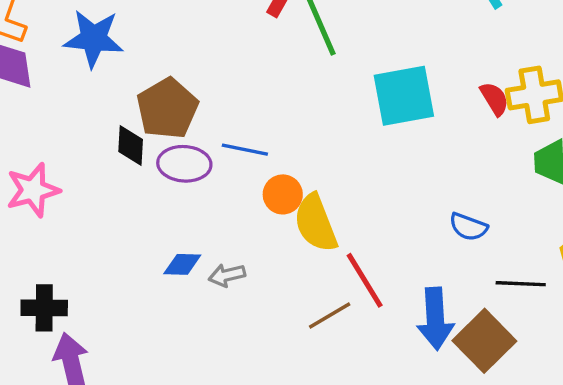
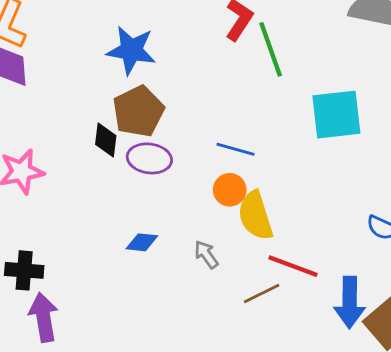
blue star: (94, 39) -> (131, 50), moved
blue line: (245, 150) -> (236, 149), moved
gray arrow: (227, 275) -> (206, 255), moved, turned 64
red line: (365, 280) -> (293, 266), turned -42

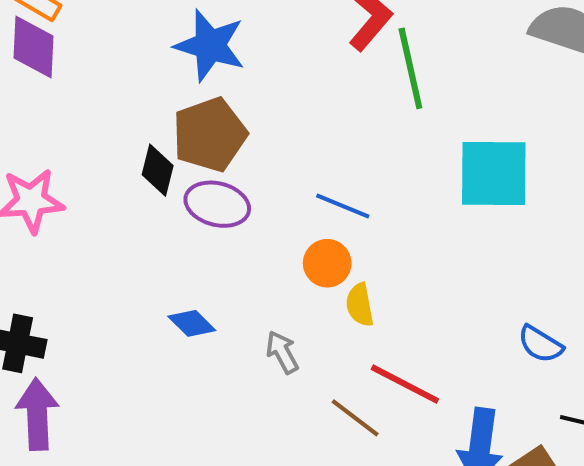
yellow semicircle: (255, 216) -> (360, 305), size x0.6
blue diamond: (142, 242) -> (192, 323), turned 32
brown line: (262, 293) -> (355, 418), turned 57

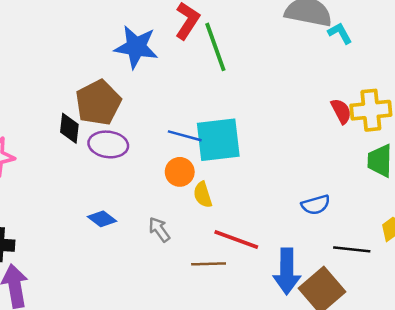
blue star: (210, 45) -> (136, 47), moved
cyan square: (494, 174) -> (218, 140), moved
blue semicircle: (540, 344) -> (316, 205), turned -40
brown line: (355, 418) -> (209, 264), turned -32

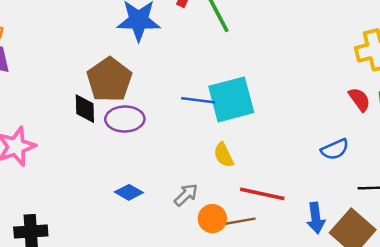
red semicircle: (341, 111) -> (359, 99), moved
orange circle: (180, 172) -> (212, 219), moved
gray arrow: (159, 229) -> (186, 195), turned 90
blue arrow: (287, 271) -> (316, 218), size x0.7

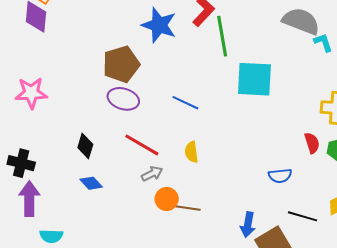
cyan square: (231, 99) -> (254, 79), moved
black diamond: (85, 109) -> (85, 146), moved
blue diamond: (129, 192) -> (91, 183), moved
red line: (262, 194) -> (142, 145), moved

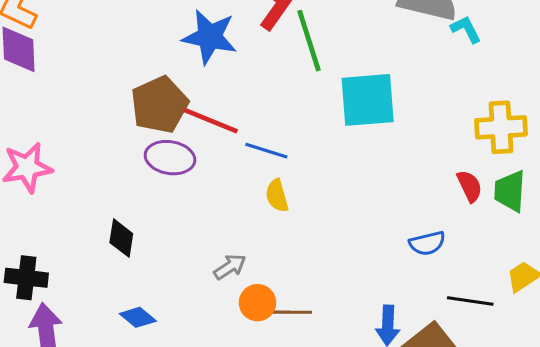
red line: (142, 145) -> (211, 121), moved
yellow semicircle: (191, 152) -> (277, 196), moved
blue diamond: (91, 183) -> (138, 317), moved

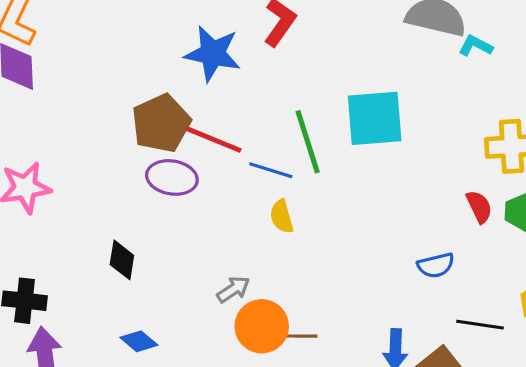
cyan L-shape: (466, 29) -> (476, 46), turned -36
green line: (309, 41) -> (308, 142), moved
orange circle: (257, 303) -> (262, 326), size x1.4

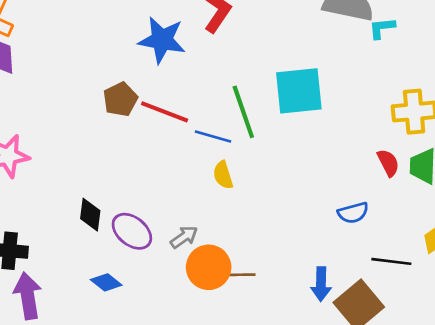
cyan L-shape: (476, 46) -> (382, 28), turned -32
brown pentagon: (161, 123) -> (120, 99), size x0.7
purple ellipse: (172, 177) -> (132, 231), moved, turned 30

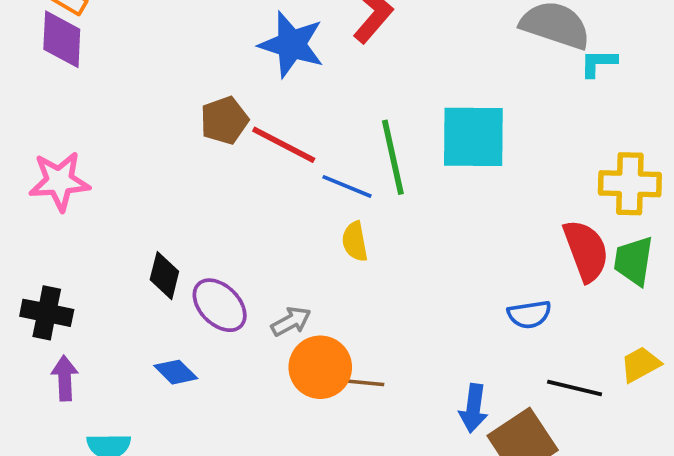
red semicircle: (388, 163) -> (586, 251), size x1.6
purple arrow: (28, 296) -> (65, 378), size x0.7

